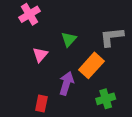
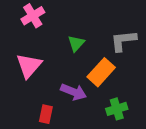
pink triangle: (40, 55) -> (29, 66), moved, size x1.5
purple arrow: (66, 83) -> (73, 92), turned 95

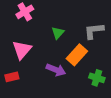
green cross: (117, 109) -> (97, 78), moved, turned 35
red rectangle: (46, 114) -> (12, 77), moved, turned 64

